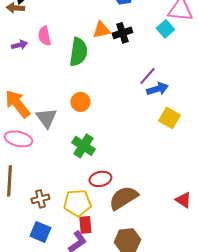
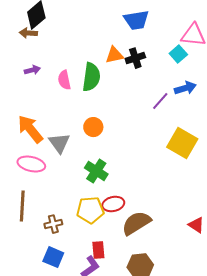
pink semicircle: (44, 36) -> (64, 80), moved
blue arrow: (157, 89) -> (185, 88), moved
yellow square: (169, 118) -> (182, 143), size x1.4
yellow pentagon: (77, 203) -> (90, 210), moved

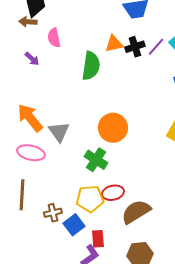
purple arrow: (32, 70) -> (32, 59), turned 56
pink semicircle: (64, 80) -> (54, 38), moved
purple line: (160, 101) -> (156, 47), moved
orange circle: (93, 127) -> (113, 128), moved, size x1.5
blue square: (53, 257) -> (74, 225), moved, turned 30

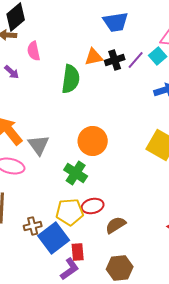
brown semicircle: (136, 212) -> (116, 225), size x0.7
blue square: (74, 225) -> (54, 238), size x1.4

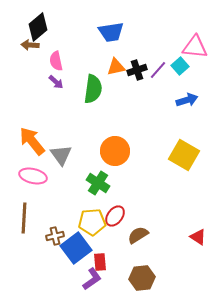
blue trapezoid: (116, 22) -> (111, 32), moved
purple arrow: (12, 72) -> (56, 82), moved
red ellipse: (93, 206) -> (115, 216), turned -40

